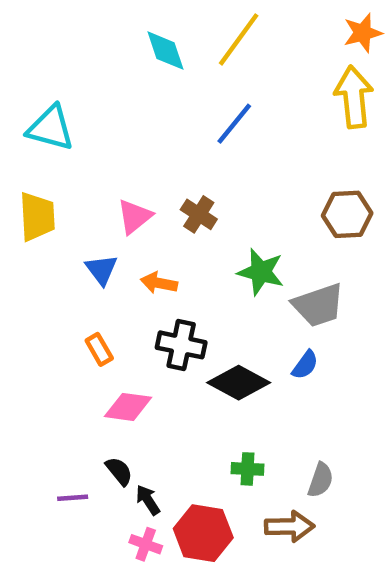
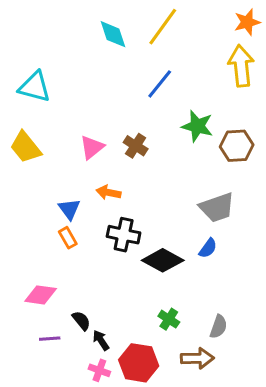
yellow trapezoid: (37, 217) -> (26, 147), turned 144
blue triangle: (101, 270) -> (69, 209), moved
green star: (261, 272) -> (197, 126), moved
pink diamond: (128, 407) -> (41, 295), moved
green cross: (248, 469) -> (169, 319), turned 30

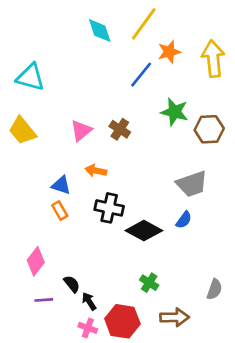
orange star: (247, 22) -> (169, 52), moved
blue triangle: (69, 209) -> (61, 185), turned -35
pink diamond: (41, 295) -> (36, 261), turned -60
gray semicircle: (219, 327) -> (214, 289), moved

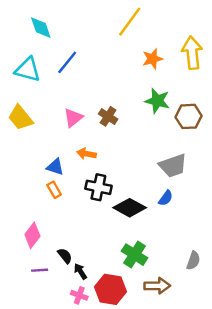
cyan diamond: (100, 31) -> (41, 28), moved
orange star: (169, 52) -> (152, 59), moved
blue line: (141, 75) -> (67, 62), moved
green cross: (149, 283) -> (134, 255), size x1.5

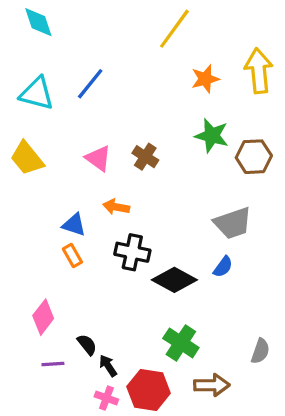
cyan diamond: (41, 28) -> (38, 22), moved
pink triangle: (73, 118) -> (98, 158), turned -45

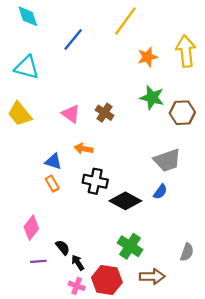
blue line: (90, 84) -> (73, 39), moved

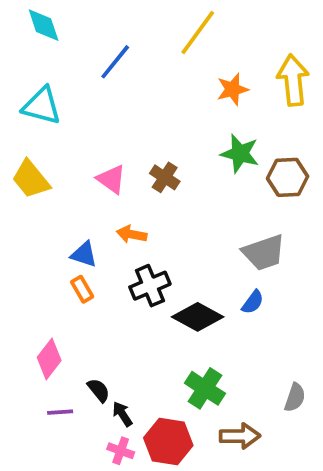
black cross: (95, 181) -> (150, 286), turned -35

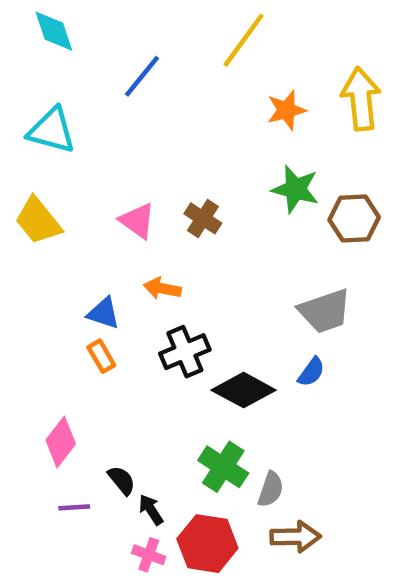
green cross: (205, 388) -> (223, 467), moved
gray semicircle: (295, 397) -> (271, 489), moved

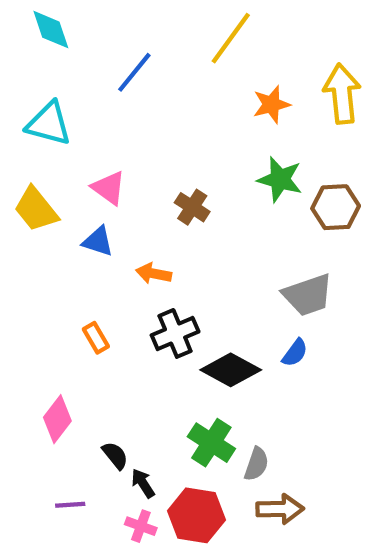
pink triangle: (137, 221) -> (109, 188), moved
blue triangle: (104, 313) -> (98, 241), moved
purple line: (74, 507) -> (70, 505), moved

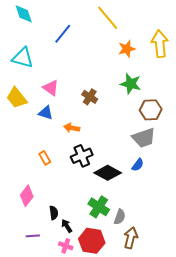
yellow line: (231, 38) -> (108, 18), turned -76
brown hexagon: (336, 207) -> (151, 110), moved
black semicircle: (115, 455) -> (54, 213), turned 32
brown arrow: (280, 509) -> (131, 238), turned -75

